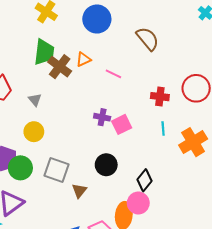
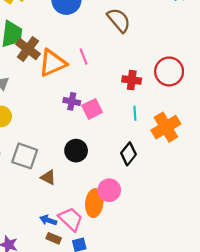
orange triangle: (83, 59) -> (53, 63), moved, size x1.8
pink line: (113, 74) -> (84, 57), turned 42
black diamond: (144, 180) -> (128, 154), moved
brown triangle: (79, 191) -> (48, 177), turned -42

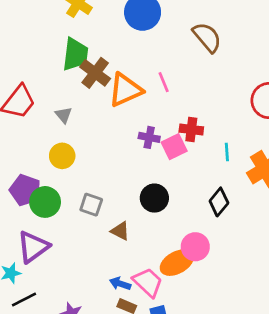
red cross: (132, 80) -> (191, 130), moved
gray square: (25, 156) -> (91, 205), size x0.7
orange ellipse: (94, 203) -> (177, 263), turned 55

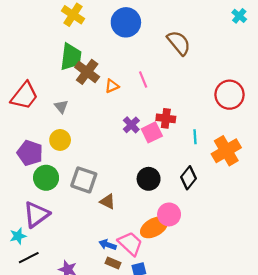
orange triangle: (125, 90) -> (112, 86), size x0.5
purple cross: (149, 137) -> (131, 125), turned 35
purple pentagon: (25, 190) -> (30, 153), moved
black circle: (154, 198) -> (149, 179), moved
gray square: (91, 205) -> (84, 180), size x1.4

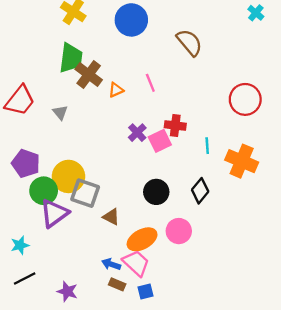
yellow circle: (60, 140) -> (68, 176), moved, size x1.4
orange cross: (226, 151) -> (242, 161), turned -36
purple triangle: (36, 214) -> (54, 213), moved
orange ellipse: (154, 227) -> (142, 239), moved
cyan star: (18, 236) -> (20, 245), moved

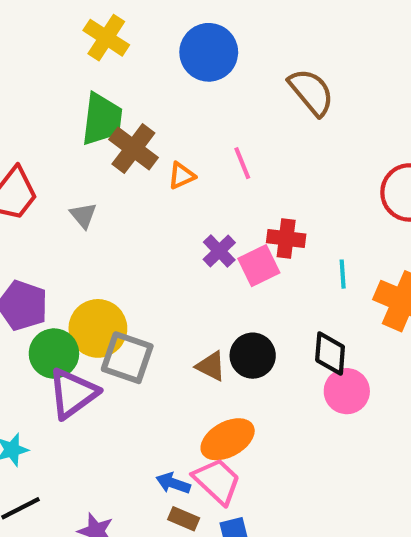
black diamond: (200, 191) -> (330, 354), turned -35
brown triangle: (111, 217) -> (211, 366), moved
pink circle: (179, 231) -> (347, 391), moved

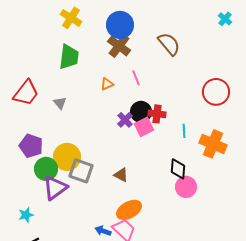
brown cross: (133, 149) -> (119, 46), moved
black circle: (253, 356) -> (141, 112), moved

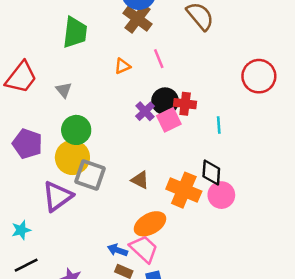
orange cross: (213, 144) -> (184, 190), moved
green circle: (46, 169) -> (76, 130), moved

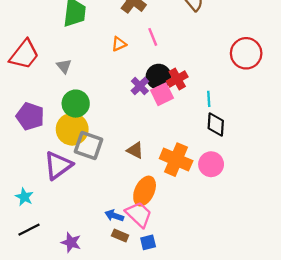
red cross: (185, 104) -> (177, 79), turned -36
black diamond: (211, 173) -> (216, 125), moved
orange ellipse: (150, 224) -> (145, 191), turned -36
cyan star: (21, 230) -> (24, 197), turned -30

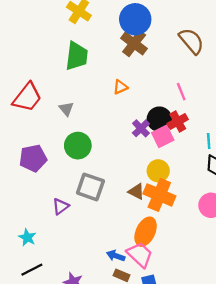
pink line: (153, 37) -> (181, 92), moved
purple pentagon: (30, 116) -> (33, 158), turned -30
yellow circle: (72, 129) -> (158, 171), moved, size x0.7
orange cross: (176, 160) -> (159, 195), moved
purple triangle: (58, 165) -> (61, 206), size x0.6

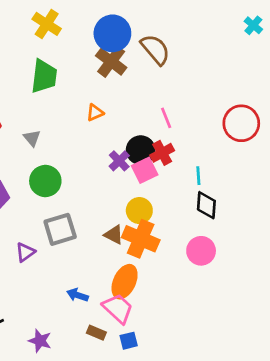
brown semicircle: (191, 41) -> (155, 49), moved
gray square: (90, 187) -> (60, 229), turned -36
blue arrow: (116, 256) -> (78, 295), moved

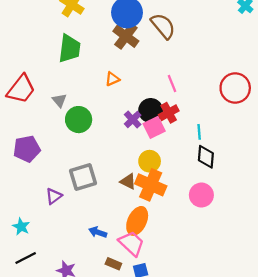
green circle: (45, 181) -> (79, 120), moved

